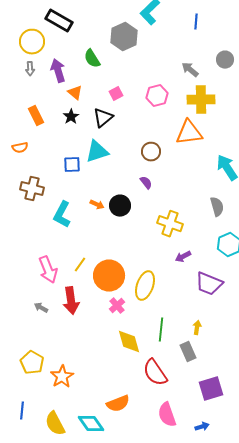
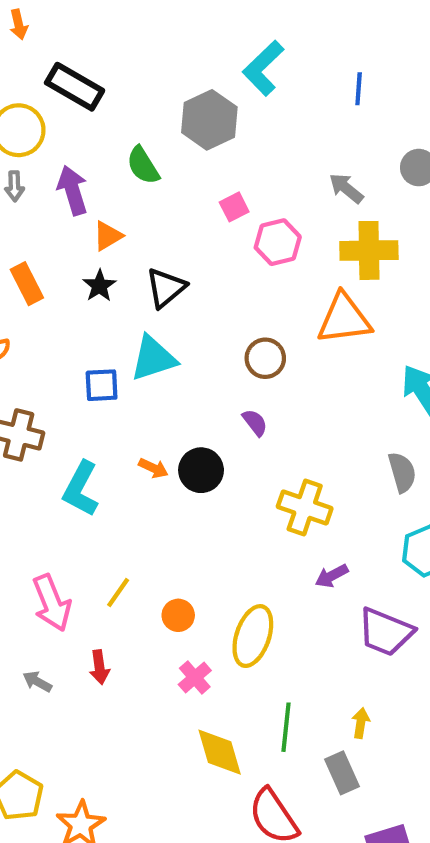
orange triangle: (75, 93) -> (108, 236), turned 49
pink square: (116, 94) -> (234, 207), moved
orange circle: (109, 276) -> (178, 615), size x0.5
red arrow: (71, 301) -> (99, 667), size x0.6

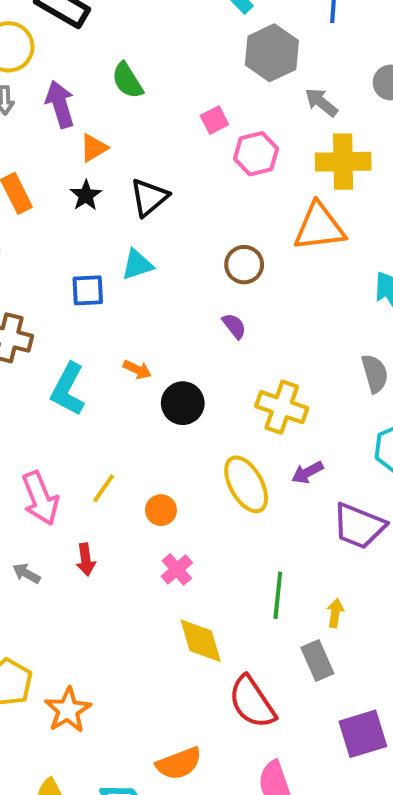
gray hexagon: (209, 120) -> (272, 53), moved
cyan triangle: (153, 358) -> (137, 265), size x0.7
black circle: (201, 470) -> (183, 403), moved
yellow ellipse: (253, 636) -> (246, 484), moved, turned -48
green line: (286, 727) -> (278, 595), moved

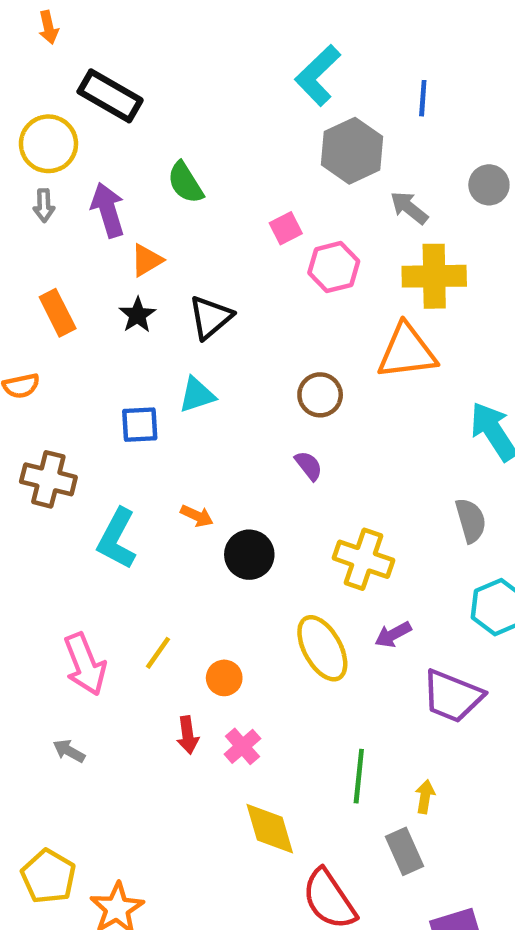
red arrow: (86, 560) -> (188, 735), moved

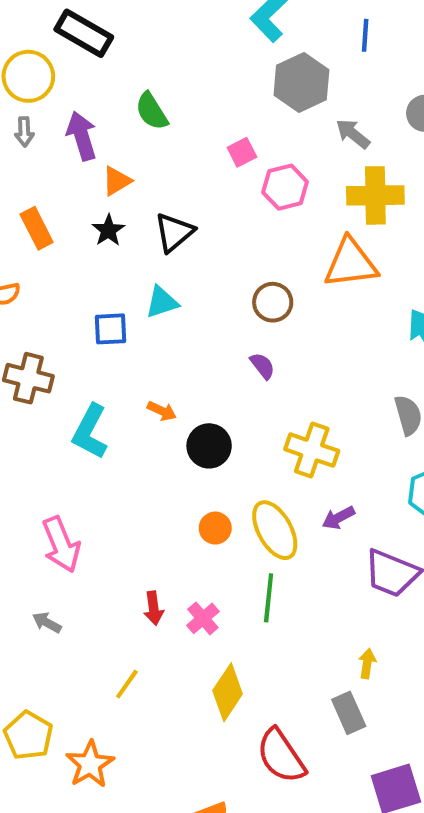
yellow line: (158, 653) -> (127, 684), moved
orange circle: (224, 678) -> (215, 528), moved
green line: (359, 776) -> (269, 598), moved
yellow diamond: (270, 829) -> (228, 692), turned 50

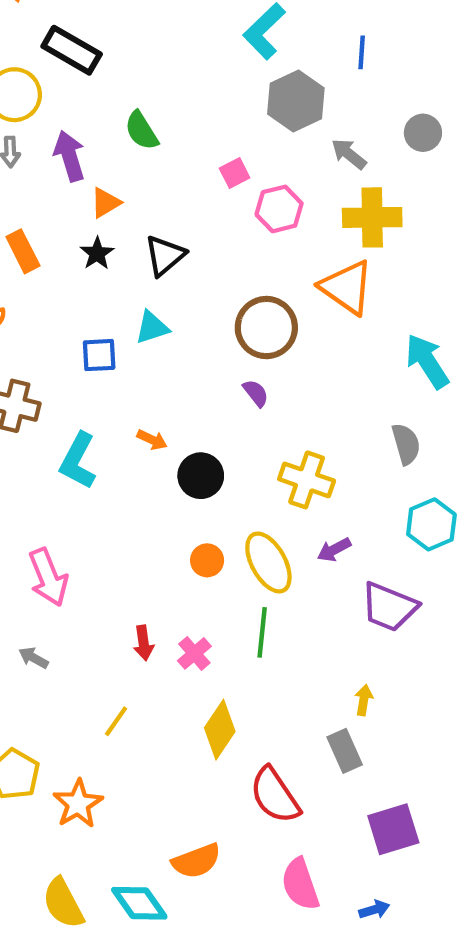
orange triangle: (351, 263) -> (347, 287), turned 42
brown circle: (273, 302) -> (266, 328), size x1.5

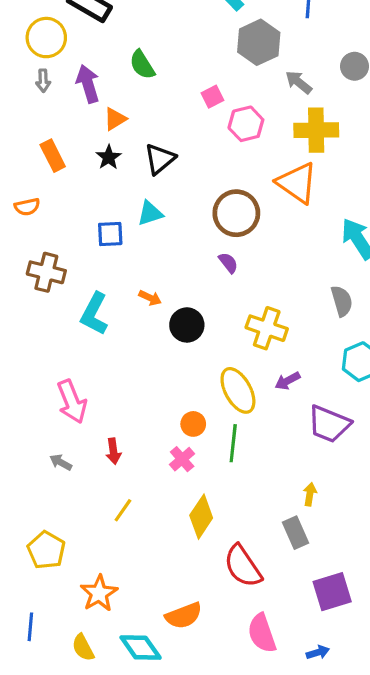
orange circle: (207, 560) -> (193, 424), moved
red arrow: (144, 643) -> (113, 451), moved
orange star: (78, 804) -> (99, 593), moved
yellow semicircle: (63, 903) -> (83, 648), size x0.7

